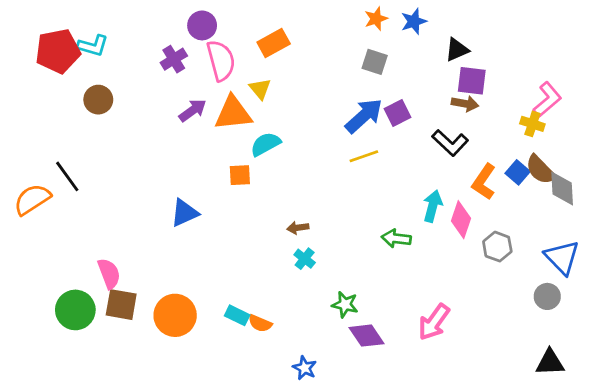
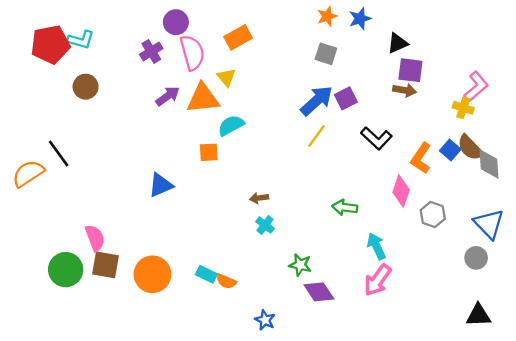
black L-shape: (450, 143) -> (376, 138), moved
yellow line: (364, 156) -> (317, 136), turned -35
cyan arrow: (433, 206) -> (376, 246), moved, turned -40

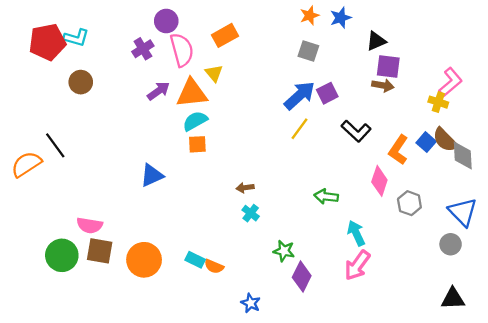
cyan semicircle: (231, 125) -> (195, 121), moved
pink semicircle: (95, 238) -> (90, 225), turned 120
purple diamond: (319, 292) -> (302, 276), turned 60

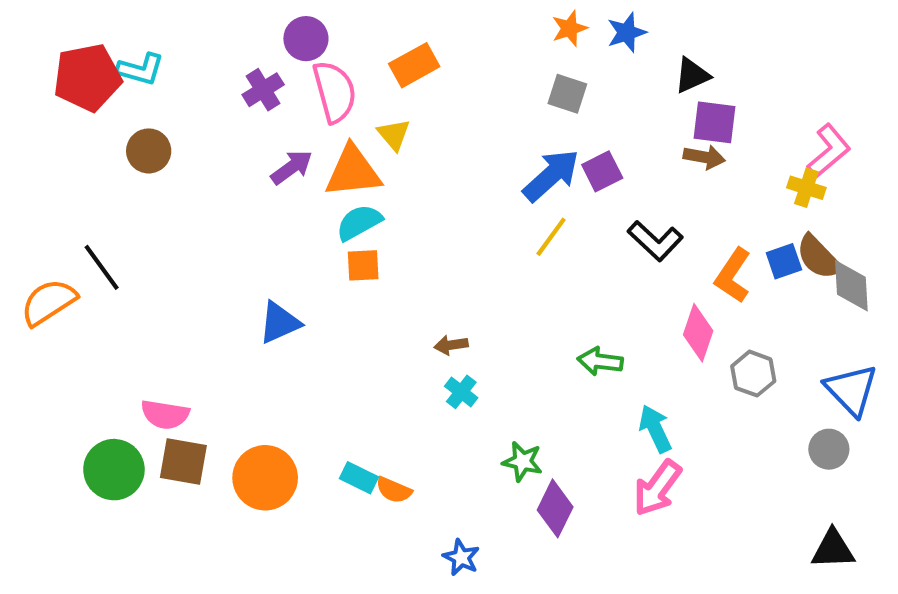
blue square: (426, 142) -> (784, 261), turned 30

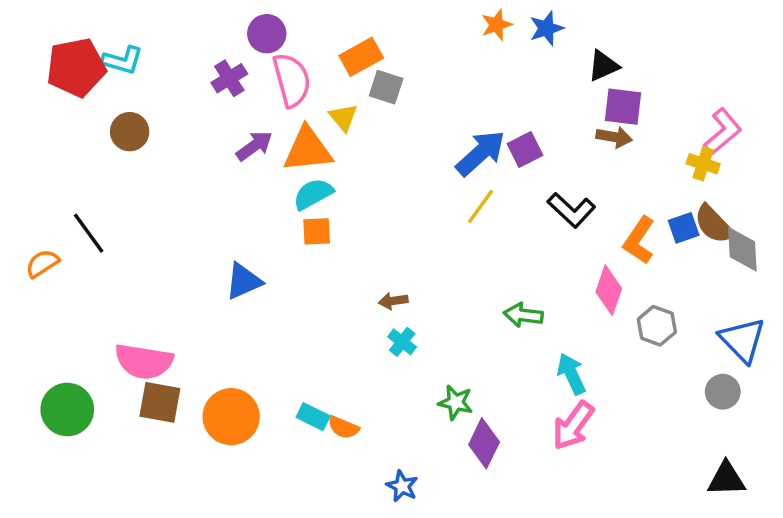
gray square: (567, 94) -> (386, 87), moved
orange semicircle: (49, 302) -> (42, 263), size x0.7
pink semicircle: (165, 414) -> (144, 361), size x1.4
green circle: (114, 470) -> (67, 410), moved

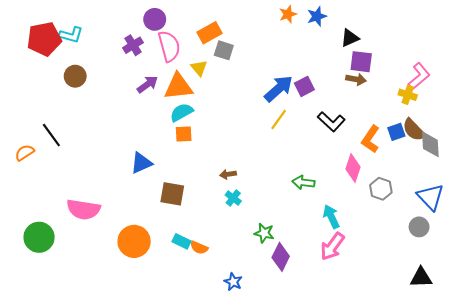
brown square: (160, 402) -> (172, 194), moved

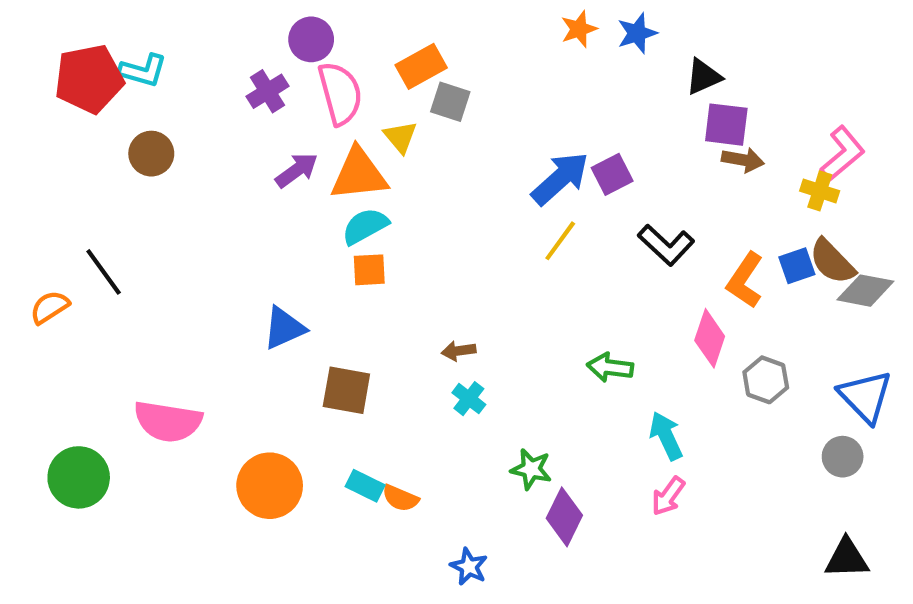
brown arrow: (356, 79) -> (743, 160), moved
gray diamond: (430, 144) -> (865, 291), turned -76
pink arrow: (332, 247) -> (668, 496), size x0.7

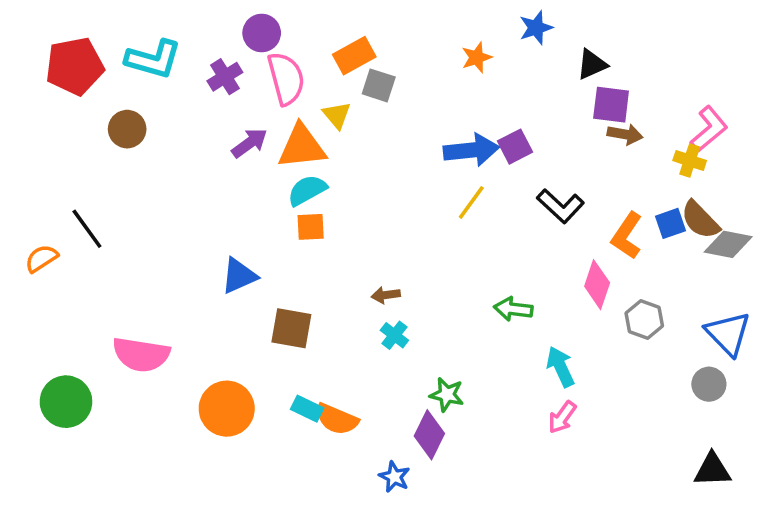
orange star: (579, 29) -> (477, 57), moved
cyan L-shape: (143, 71) -> (153, 59), moved, size x1.4
blue arrow: (560, 178) -> (471, 150), turned 36
orange semicircle: (400, 498) -> (337, 419), size x1.4
purple diamond: (564, 517) -> (429, 435), moved

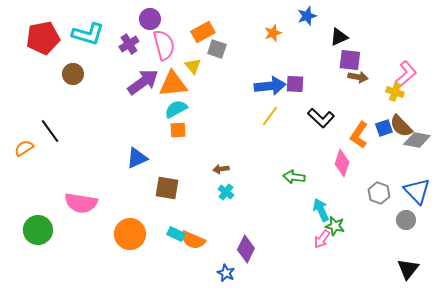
purple arrow: (249, 143) -> (143, 82), size x1.5
purple square: (515, 147) -> (295, 84), turned 30
gray hexagon: (644, 320) -> (379, 193), moved
green star: (447, 395) -> (335, 226), moved
black triangle: (712, 470) -> (408, 269), turned -50

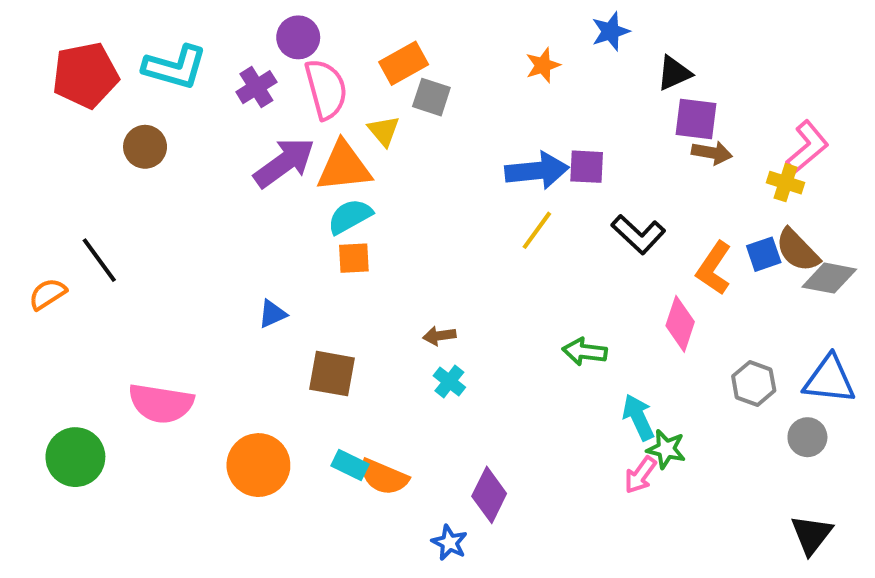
blue triangle: (137, 158) -> (272, 314), size x0.7
blue triangle: (417, 191) -> (829, 380), turned -40

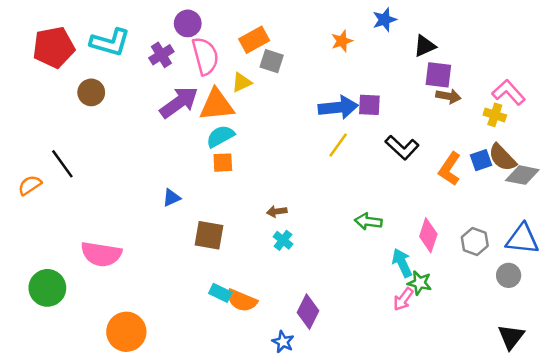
yellow triangle: (384, 131) -> (242, 82), turned 45
pink L-shape: (807, 147) -> (509, 92), turned -92
pink diamond: (680, 324) -> (428, 235), moved
orange circle: (258, 465) -> (126, 332), moved

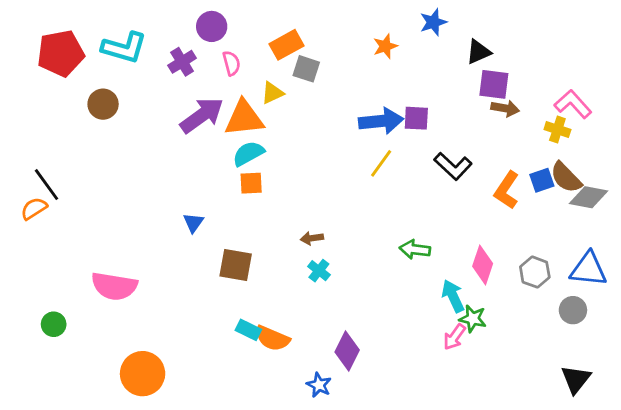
pink semicircle: (205, 56) -> (231, 63), size x0.6
black line: (62, 164) -> (47, 185), moved
blue triangle: (171, 198) -> (193, 223), turned -30
green circle: (47, 288) -> (54, 324), size x0.6

